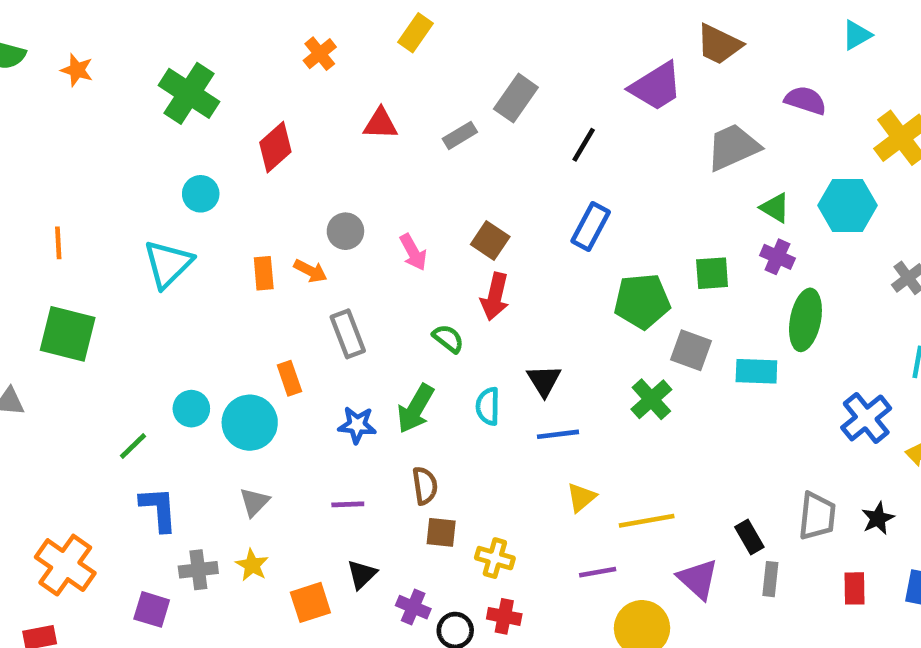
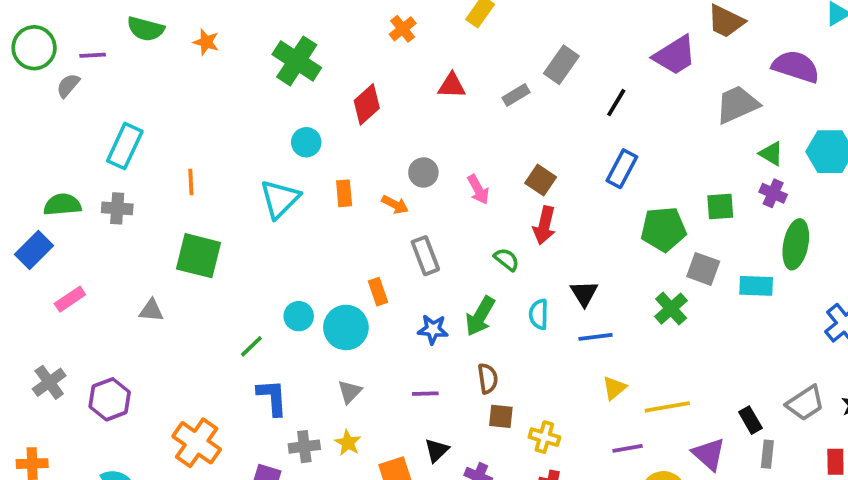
purple semicircle: (805, 100) -> (796, 67), size x1.4
orange rectangle: (264, 273) -> (344, 193), moved
gray trapezoid: (817, 516) -> (805, 403), turned 51

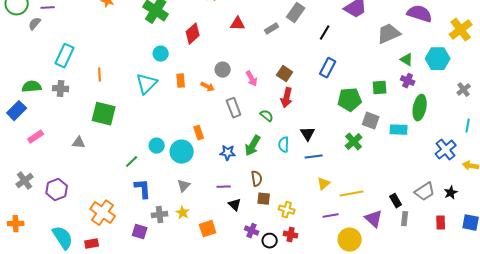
gray rectangle: (425, 256) -> (234, 108), moved
black triangle: (437, 450) -> (235, 205), moved, turned -32

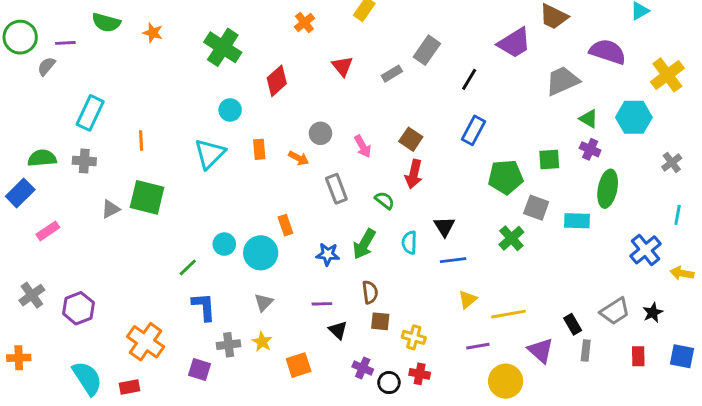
red triangle: (238, 24) -> (342, 66), turned 49
gray triangle: (79, 143) -> (111, 209), moved, turned -32

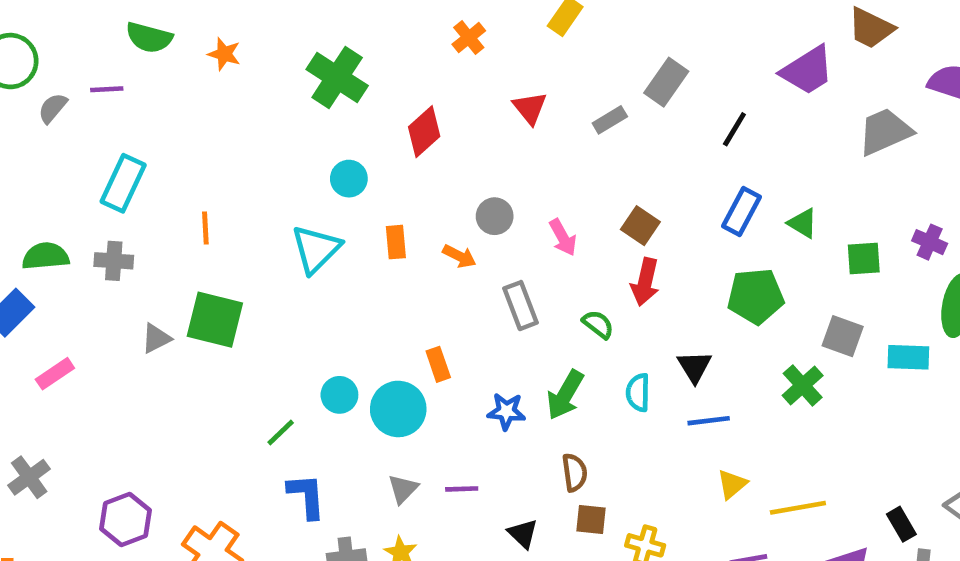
purple line: (65, 43) -> (107, 89), moved
green triangle: (589, 119) -> (803, 223), moved
green pentagon: (506, 177) -> (756, 296), moved
purple line: (322, 304) -> (462, 489), moved
purple hexagon: (78, 308) -> (126, 519), moved

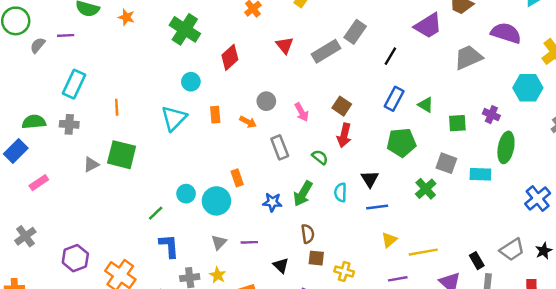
gray rectangle: (610, 120) -> (326, 51), size x1.6

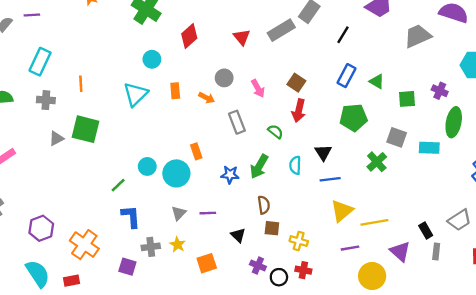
red triangle: (285, 45) -> (242, 37), moved
gray cross: (69, 124) -> (46, 100), moved
yellow triangle: (389, 240) -> (342, 211), size x1.5

